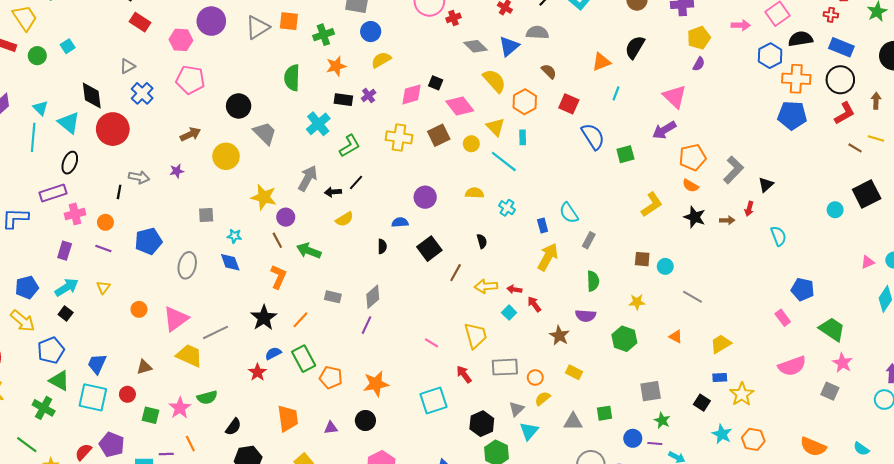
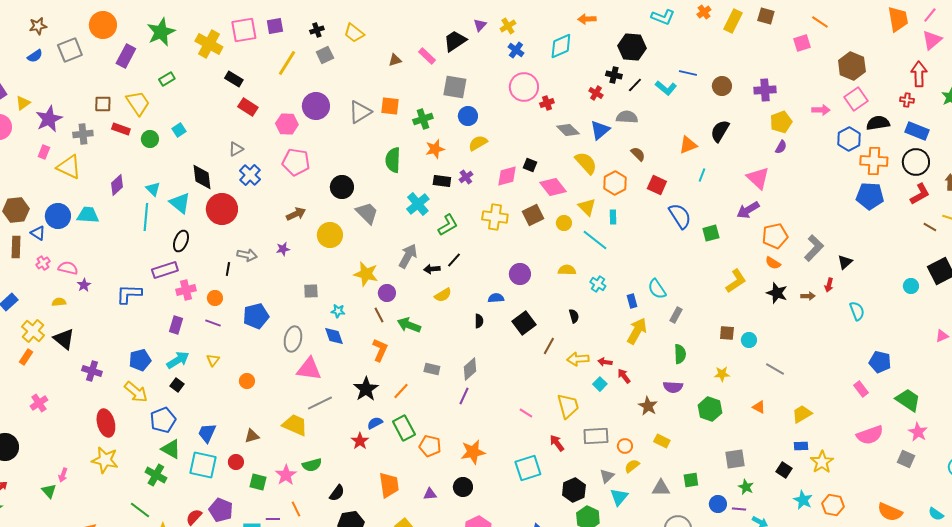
pink triangle: (176, 319) -> (309, 369), moved, turned 44

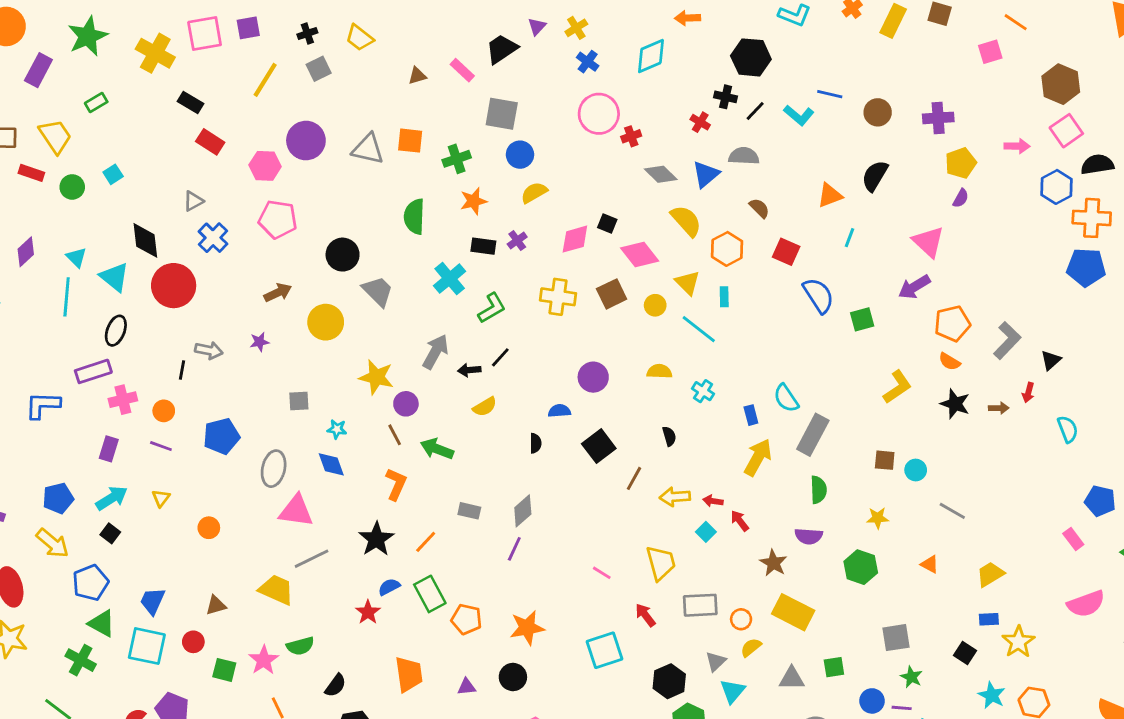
gray triangle: (360, 112) -> (368, 149), turned 45
gray rectangle: (676, 315) -> (813, 435), size x1.8
yellow rectangle: (662, 441) -> (793, 612), size x1.8

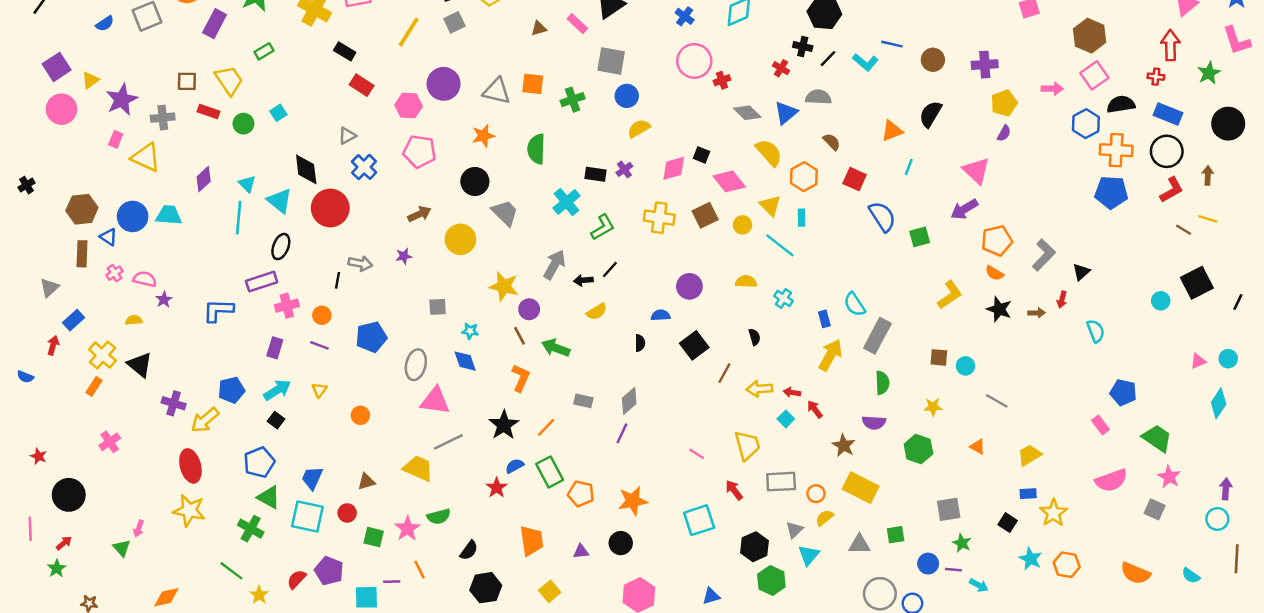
orange star: (474, 201) -> (483, 136), moved
yellow arrow: (52, 543) -> (205, 420), moved, turned 100

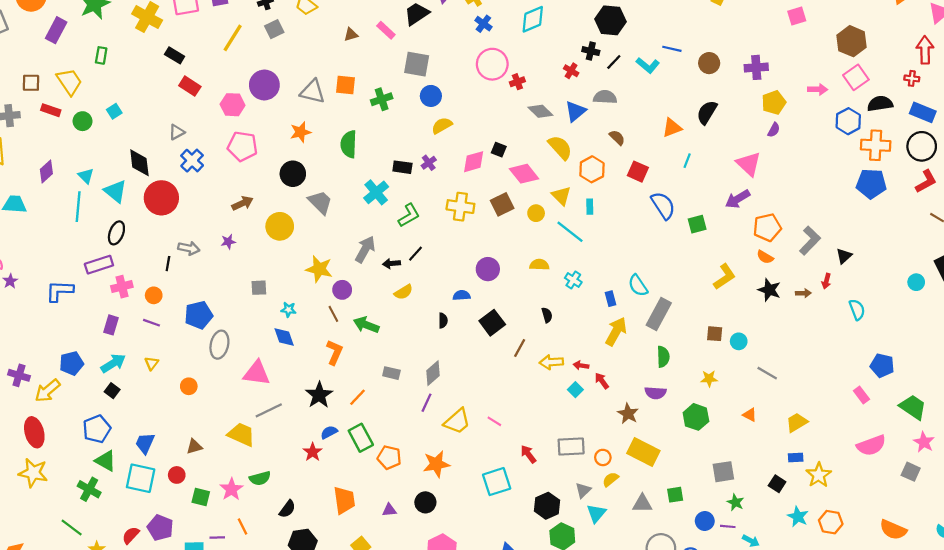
green rectangle: (264, 51) -> (101, 55), turned -49
gray ellipse: (416, 365) -> (219, 345), moved
yellow trapezoid: (747, 445) -> (457, 421), moved, turned 64

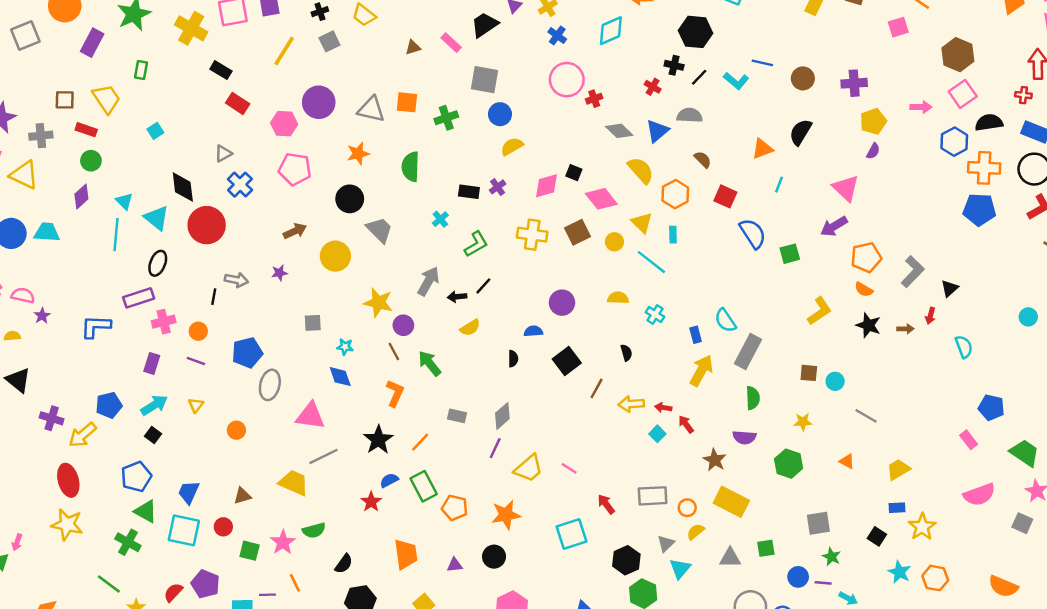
green circle: (83, 121) -> (91, 161), moved
cyan cross: (376, 192) -> (440, 219), size x0.6
green arrow: (366, 325) -> (430, 363), turned 30

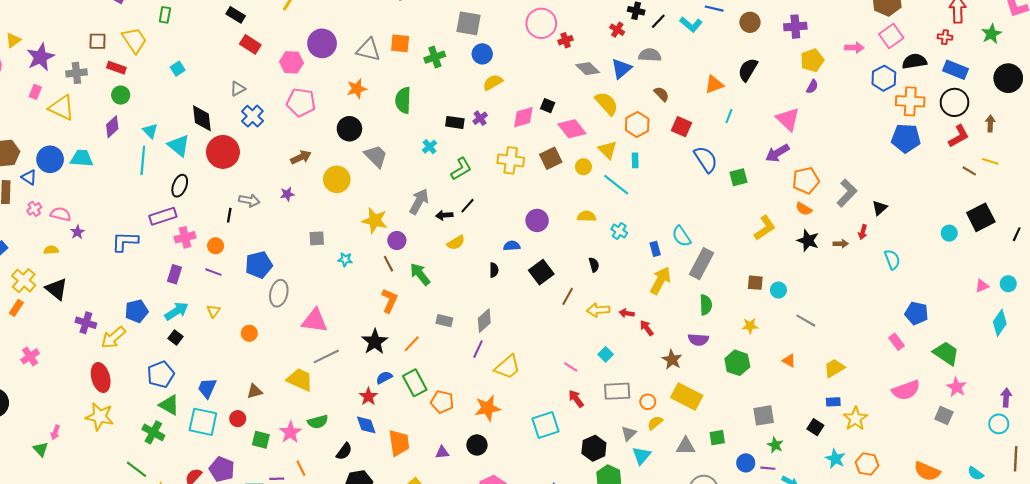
blue diamond: (340, 377) -> (366, 425), moved
cyan square: (657, 434) -> (606, 354), moved
pink line: (569, 468) -> (571, 367), moved

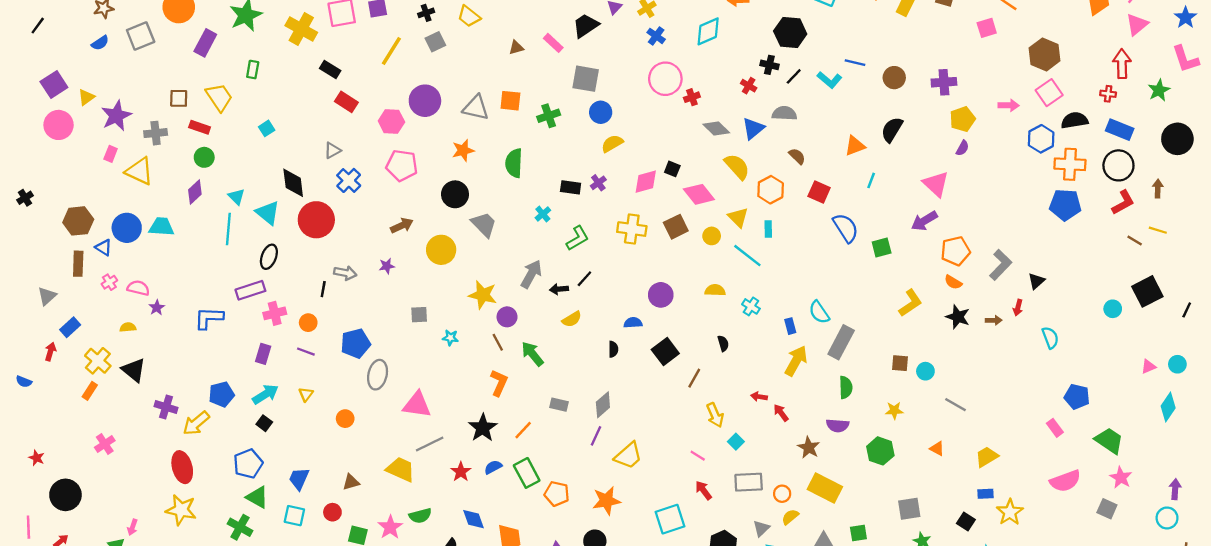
yellow arrow: (598, 310) -> (715, 415), moved, turned -110
red star: (368, 396) -> (461, 472), moved
cyan square: (203, 422) -> (294, 516), size x0.7

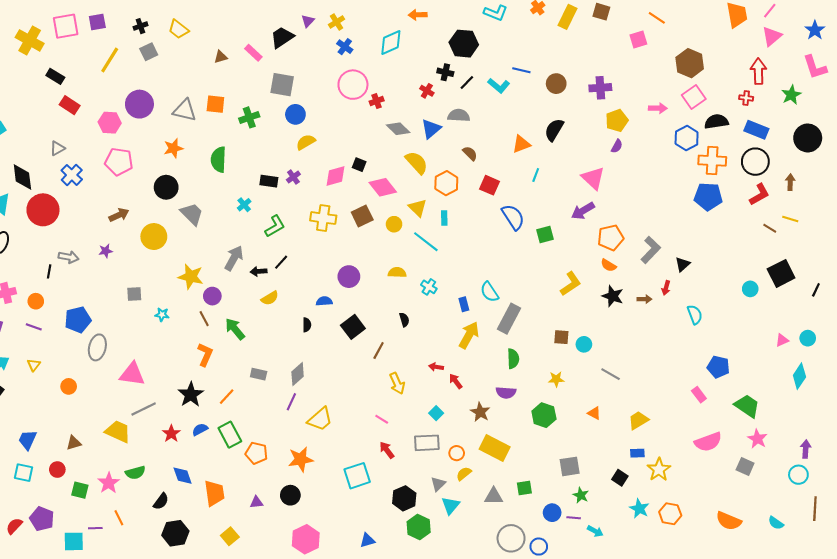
cyan square: (736, 442) -> (436, 413), moved

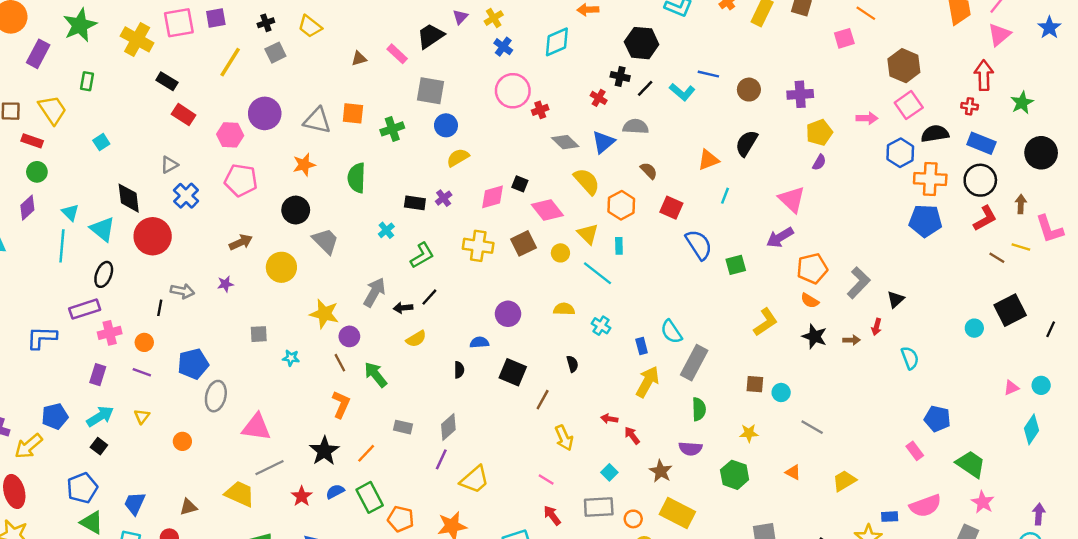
pink L-shape: (815, 67) -> (1049, 229), moved
black square: (353, 327) -> (513, 372), turned -30
blue rectangle: (637, 453) -> (890, 517), moved

